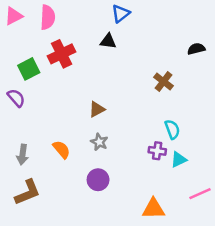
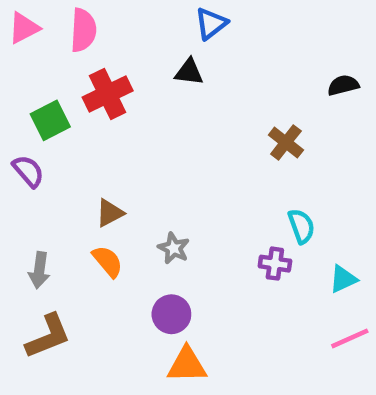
brown triangle: (97, 109) -> (110, 213), moved
cyan triangle: (179, 160) -> (343, 279), moved
orange triangle: (153, 209) -> (187, 365), moved

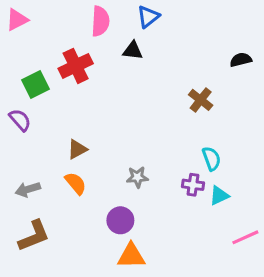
pink semicircle: (83, 30) -> (100, 21), moved
gray star: (174, 248) -> (137, 177), moved, turned -30
gray arrow: (39, 270) -> (28, 189), turned 65
cyan triangle: (343, 279) -> (219, 196), moved

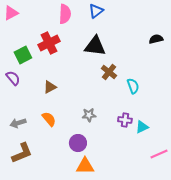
black triangle: (133, 51) -> (95, 46), moved, size x1.6
brown cross: (201, 100) -> (109, 72), moved
brown triangle: (77, 149) -> (50, 87), moved
cyan semicircle: (211, 159) -> (133, 86), moved

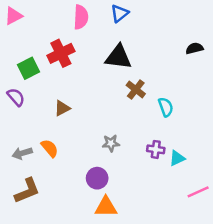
orange semicircle: (49, 119) -> (50, 148), moved

